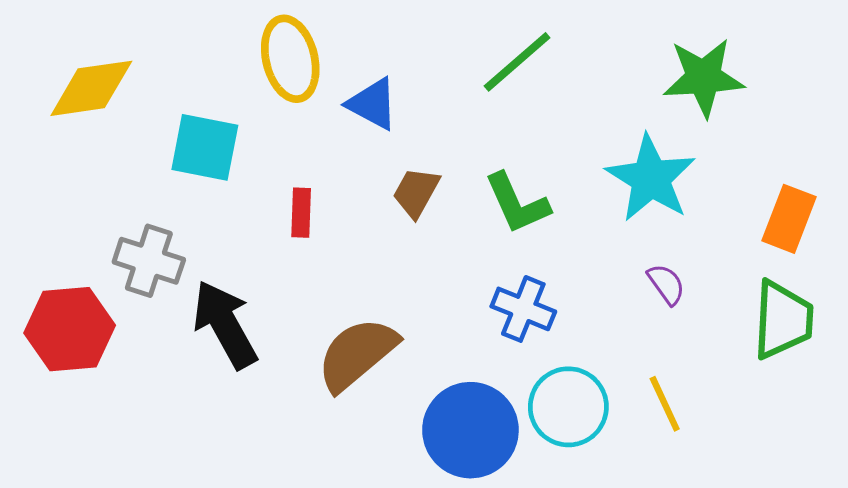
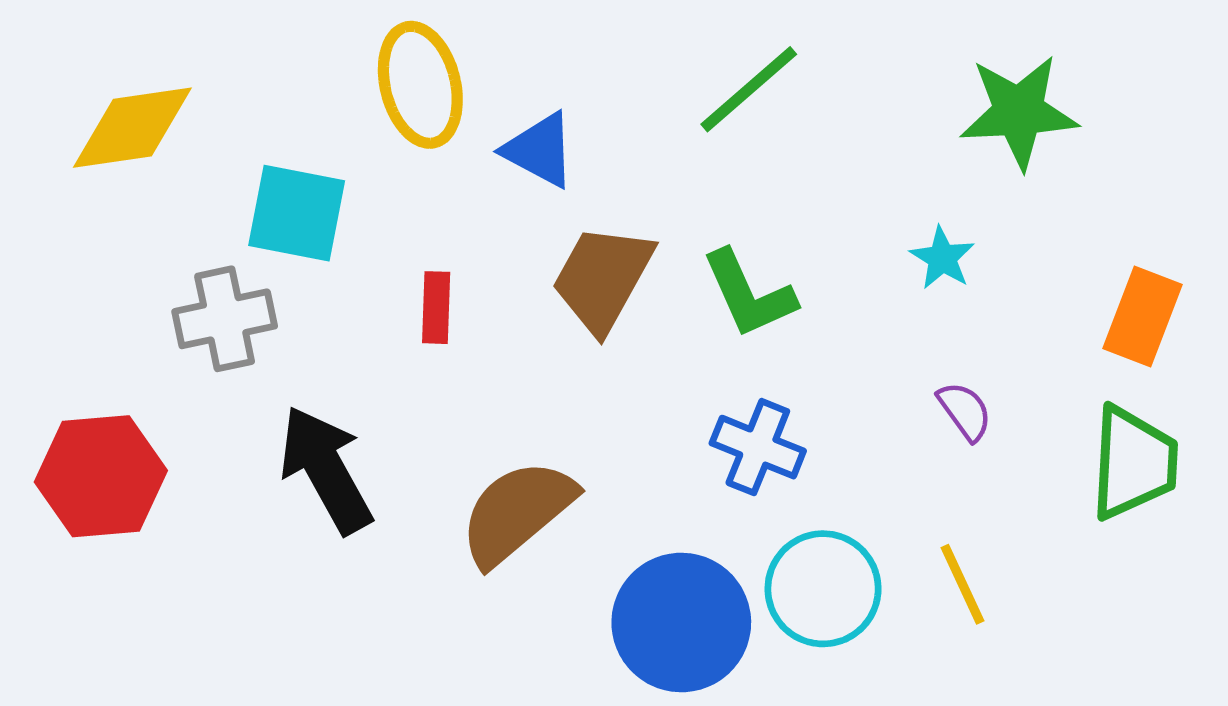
cyan star: (651, 178) -> (942, 258), size x0.5
brown trapezoid: (416, 192) -> (603, 278), size x1.5
gray cross: (149, 261) -> (225, 319), moved, turned -30

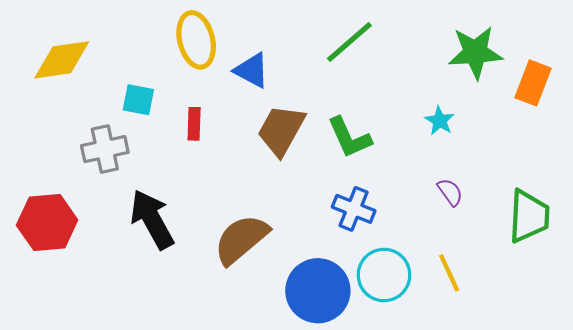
cyan square: (297, 213) -> (138, 100), size x0.7
red rectangle: (436, 308) -> (194, 124), moved
orange rectangle: (1142, 317) -> (533, 83), moved

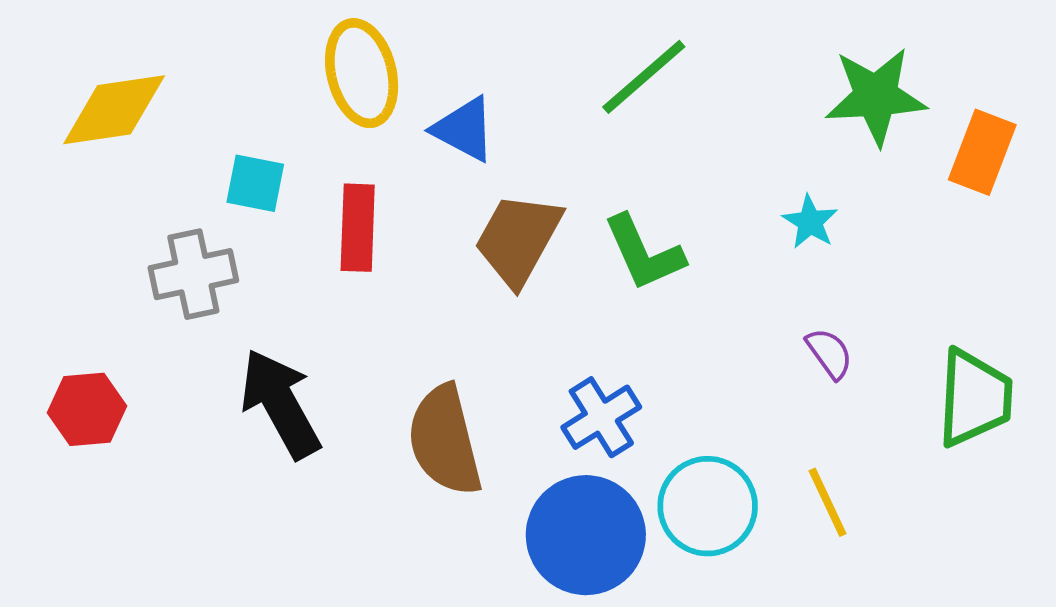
red rectangle: (194, 124) -> (358, 228), size x1.4
blue cross: (354, 209) -> (601, 417), moved, turned 36
red hexagon: (47, 223) -> (87, 409), size x0.7
brown semicircle: (241, 239) -> (445, 440), turned -64

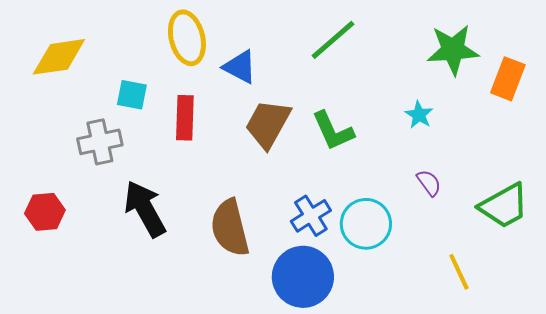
green trapezoid: (974, 398) -> (504, 206), turned 58
yellow line: (828, 502) -> (459, 272), moved
cyan circle: (708, 506) -> (366, 224), moved

